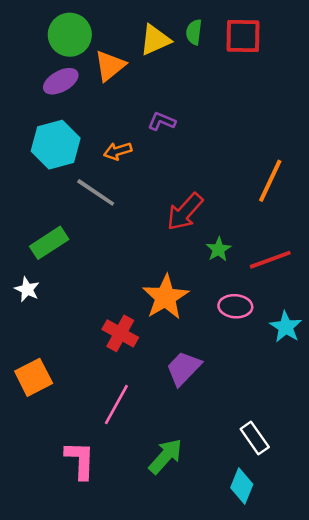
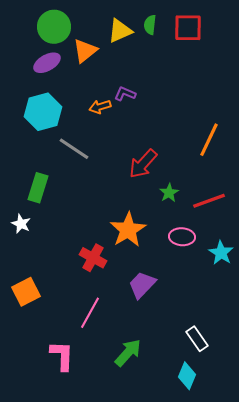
orange arrow: (118, 151) -> (100, 107), moved
green rectangle: (49, 243) -> (38, 188), turned -40

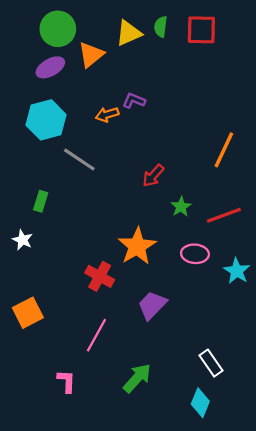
red arrow: (143, 164) -> (153, 176), size x0.7
green rectangle: (38, 188) -> (41, 201), size x0.7
pink L-shape: (62, 356) -> (66, 381), size x0.7

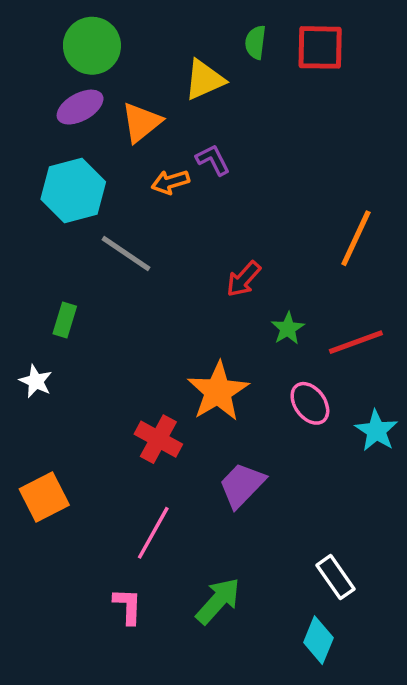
yellow triangle: (129, 33) -> (204, 80), moved
orange triangle: (91, 55) -> (141, 122), moved
purple L-shape: (134, 101) -> (213, 160), turned 40
pink ellipse: (195, 254) -> (310, 403), turned 50
pink L-shape: (66, 381) -> (128, 606), moved

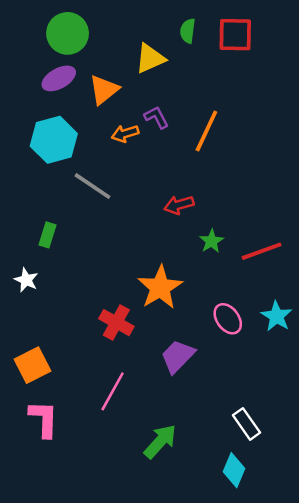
orange line: (356, 238) -> (206, 131), moved
red arrow: (244, 279) -> (179, 205), turned 32
pink ellipse: (310, 403) -> (228, 319), moved
pink L-shape: (128, 606) -> (44, 419), moved, size x1.4

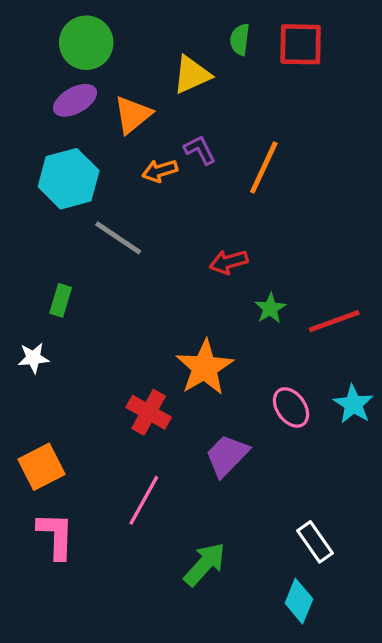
white star: (26, 280) -> (33, 358), turned -30

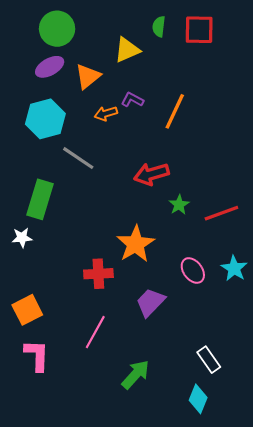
purple L-shape: (200, 150) -> (132, 100), turned -35
red arrow: (229, 262) -> (151, 174), size x1.4
green rectangle: (61, 300) -> (40, 199), size x1.8
red cross: (149, 412) -> (98, 274), turned -32

